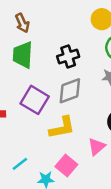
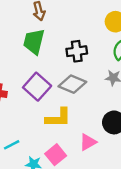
gray diamond: (70, 91) -> (72, 84), turned 32

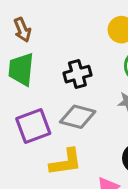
purple square: (37, 87) -> (33, 126), turned 36

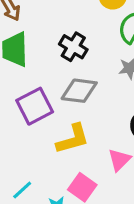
black cross: (77, 74) -> (73, 47), turned -36

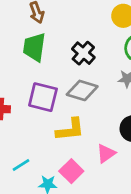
purple square: (35, 106) -> (43, 97), turned 32

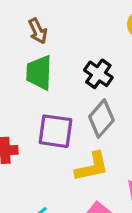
gray diamond: (82, 90) -> (101, 118), turned -60

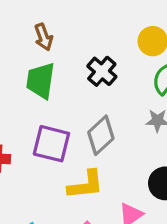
black cross: (98, 74) -> (102, 71), moved

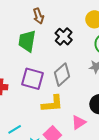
brown arrow: (44, 37) -> (38, 16), moved

